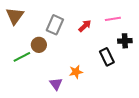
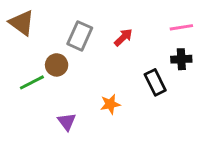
brown triangle: (15, 16) -> (22, 23), turned -30
pink line: (113, 19) -> (181, 27), moved
purple triangle: (56, 84) -> (67, 122), moved

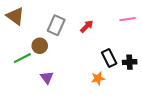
black cross: (181, 59) -> (130, 62), moved
orange star: (110, 104) -> (98, 78), moved
purple triangle: (67, 122) -> (47, 77), moved

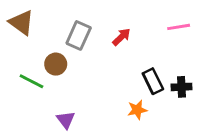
green line: (22, 58) -> (31, 81), turned 54
purple triangle: (47, 77) -> (66, 120), moved

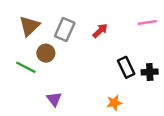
brown triangle: (21, 23) -> (29, 26), moved, turned 40
orange star: (137, 110) -> (114, 103), moved

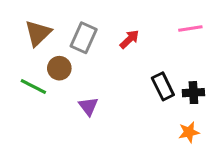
purple triangle: (54, 99) -> (88, 106), moved
orange star: (114, 103) -> (189, 132), moved

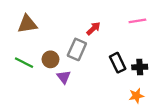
brown triangle: (38, 33) -> (27, 24), turned 35
gray rectangle: (84, 38) -> (77, 49), moved
brown circle: (59, 68) -> (50, 59), moved

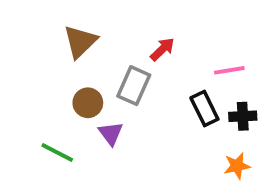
pink line: (137, 21) -> (229, 70), moved
brown triangle: (27, 24) -> (80, 42), moved, turned -35
green line: (24, 63) -> (57, 152), moved

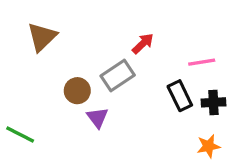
brown triangle: (80, 42) -> (42, 37), moved
gray rectangle: (134, 86) -> (118, 76), turned 32
green line: (57, 152) -> (20, 134), moved

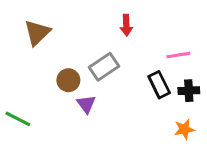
red arrow: (143, 44) -> (126, 25), moved, turned 132

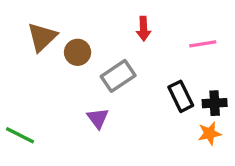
pink line: (178, 55) -> (203, 44), moved
brown circle: (68, 80) -> (78, 52), moved
orange star: (184, 129) -> (209, 133), moved

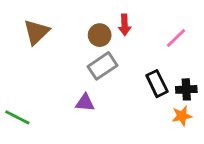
pink line: (203, 44) -> (176, 38), turned -35
brown circle: (78, 52) -> (100, 35), moved
purple triangle: (98, 118) -> (85, 103), turned -48

